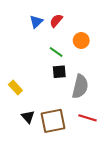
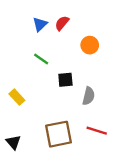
green line: (56, 52) -> (41, 59), moved
gray semicircle: (80, 86) -> (89, 96), size x0.7
black triangle: (28, 117) -> (13, 142), moved

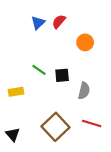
green line: (41, 59) -> (39, 70), moved
yellow rectangle: (17, 97) -> (16, 92), turned -56
brown square: (58, 134) -> (56, 127), turned -32

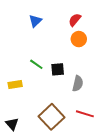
red semicircle: (59, 22) -> (75, 20), moved

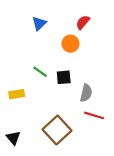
orange circle: (79, 39) -> (70, 44), moved
red line: (85, 114) -> (94, 115), moved

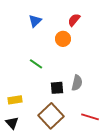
black square: (64, 77) -> (57, 88), moved
yellow rectangle: (17, 94) -> (15, 100), moved
red line: (94, 115) -> (90, 117), moved

